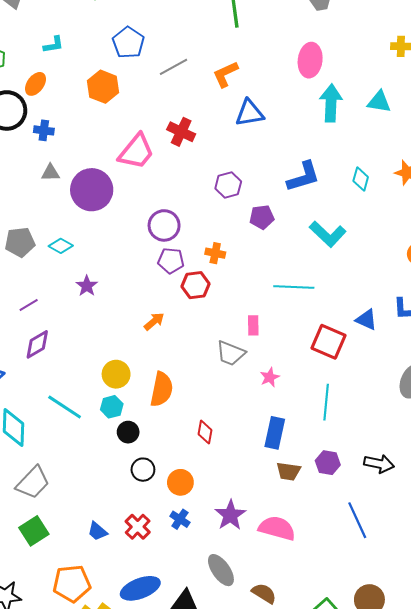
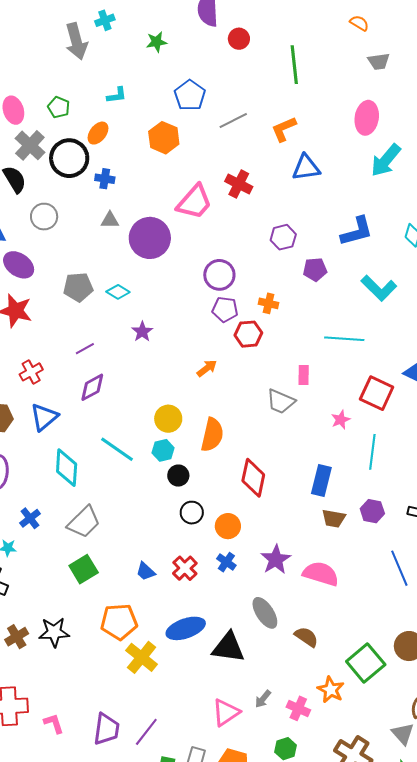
cyan arrow: (331, 103) -> (386, 160), turned -144
pink star: (270, 377) -> (341, 420), moved
red diamond: (205, 432) -> (253, 478), size x1.6

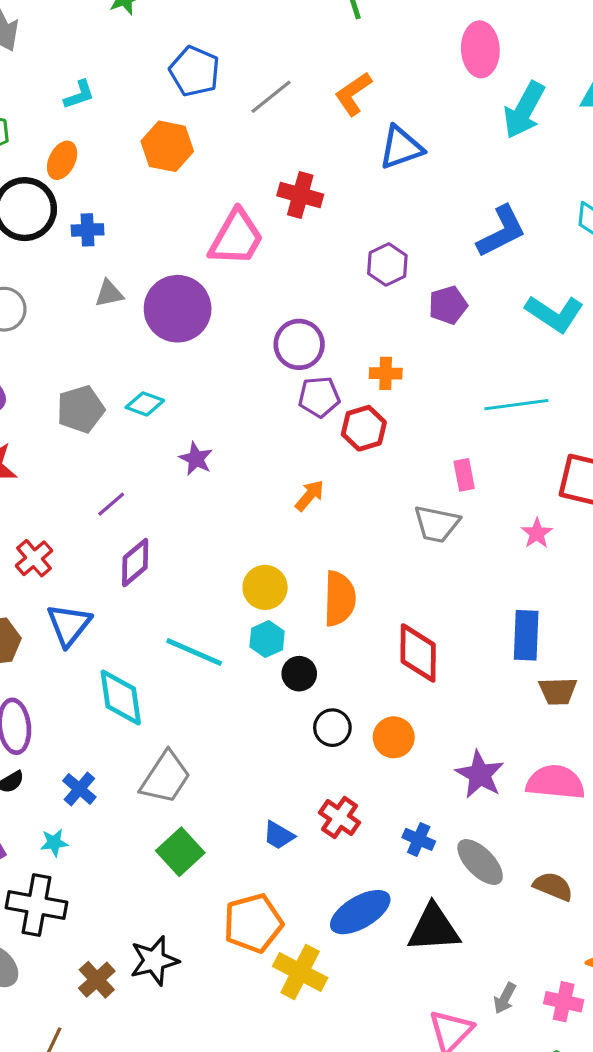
blue cross: (226, 562) -> (419, 839), moved

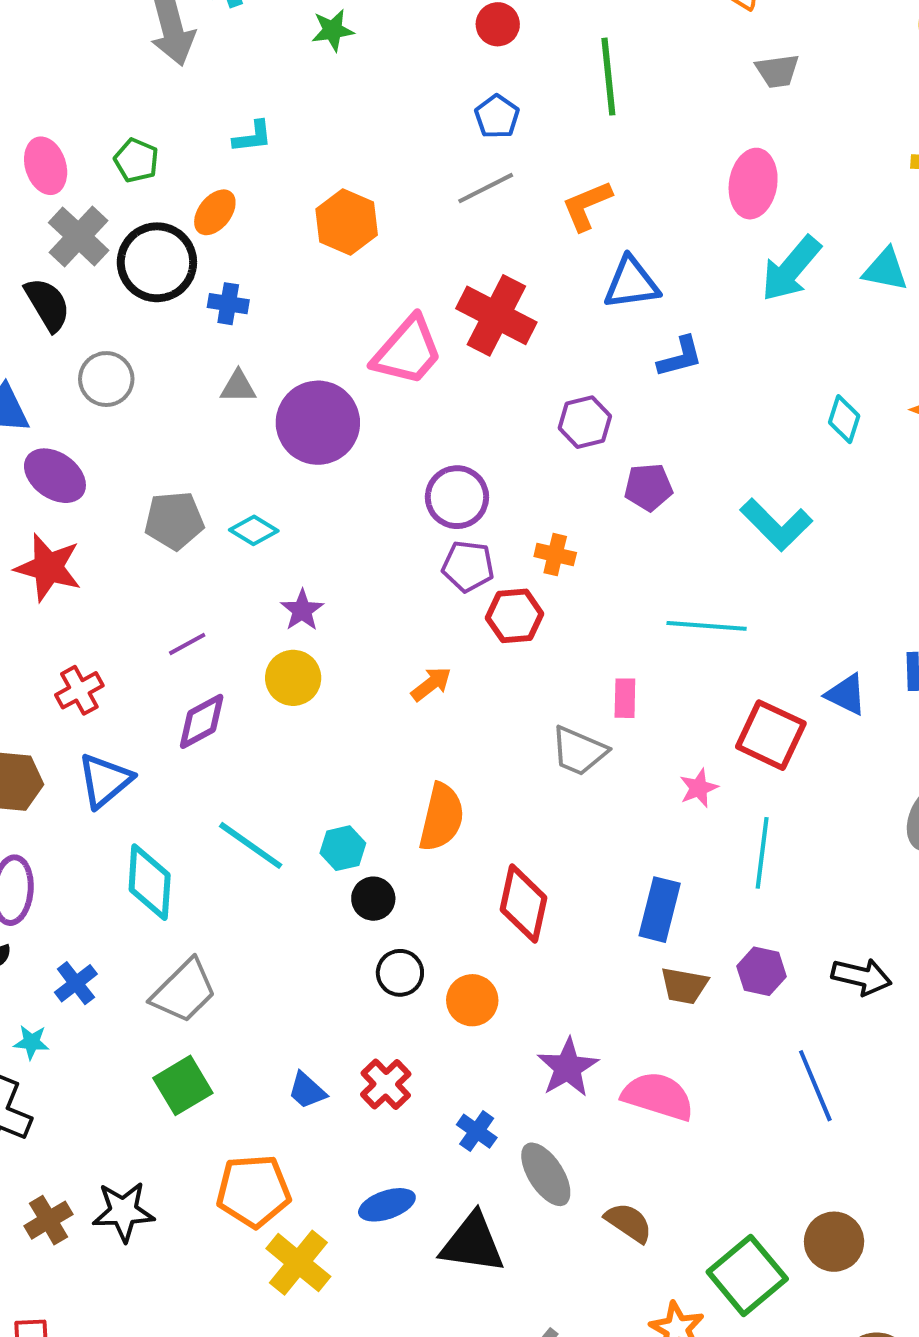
blue pentagon: (195, 71) -> (497, 117), moved, size x0.7
red cross: (300, 195) -> (496, 315), size x1.4
blue L-shape: (501, 231) -> (680, 357), moved, size x0.7
yellow circle: (265, 587) -> (293, 678), moved
blue ellipse: (360, 912) -> (387, 1205), size x0.7

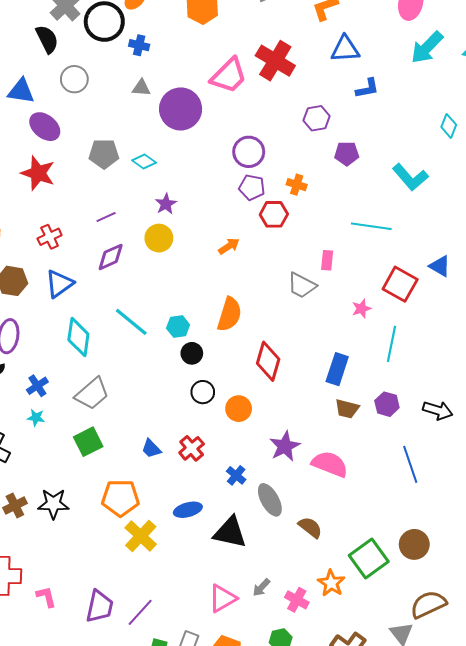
cyan star: (31, 1042) -> (36, 418), moved

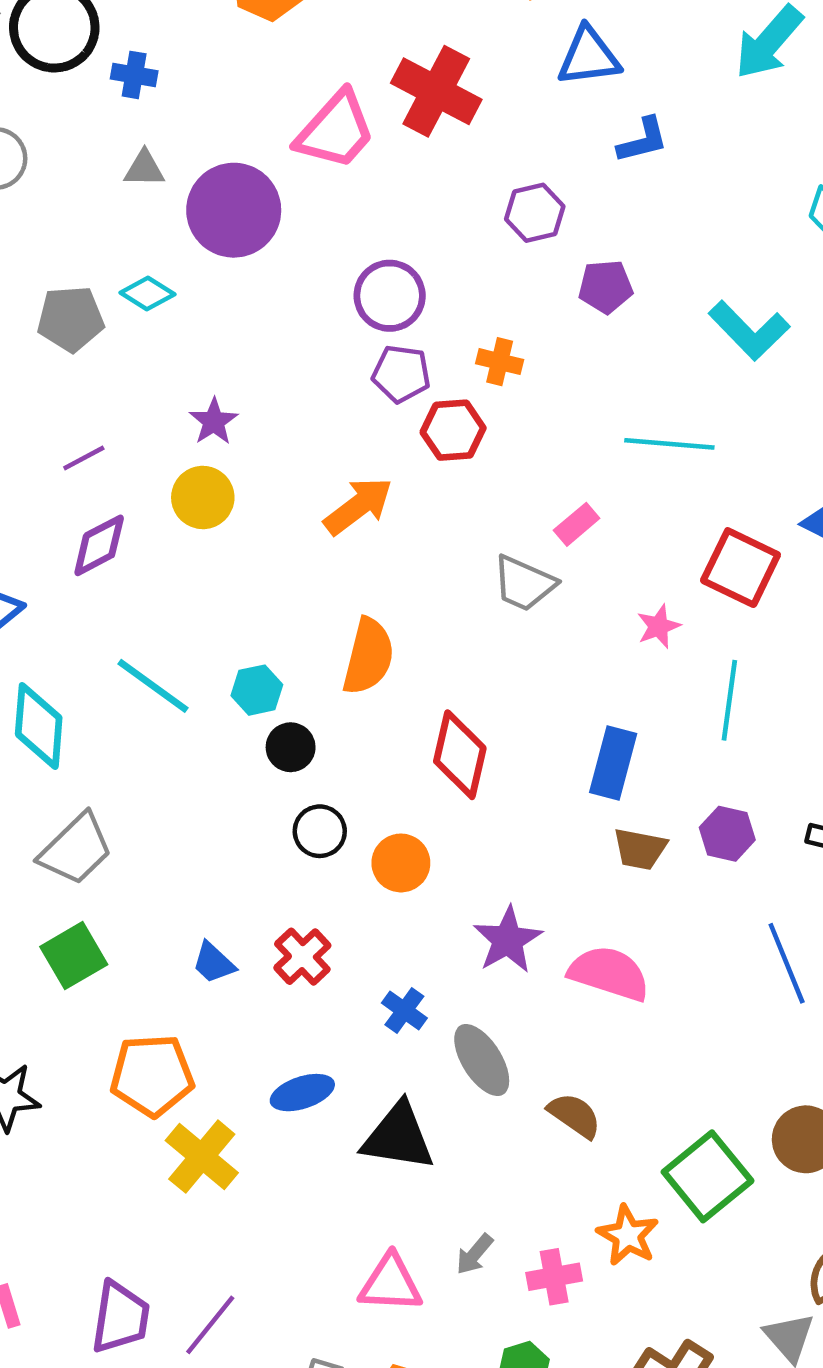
cyan diamond: (144, 162) -> (147, 294), moved
orange arrow: (229, 246) -> (358, 506), size x1.5
pink rectangle: (327, 260) -> (577, 524), turned 48
pink triangle: (223, 598) -> (391, 1283), turned 36
pink cross: (297, 600) -> (554, 1277), turned -35

